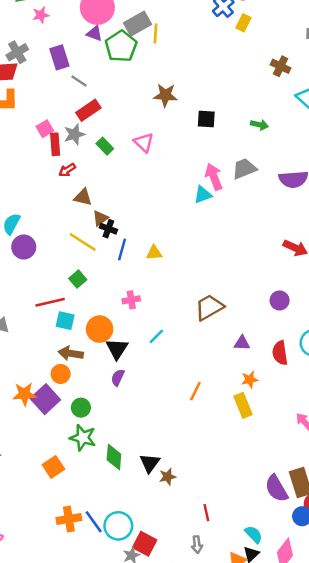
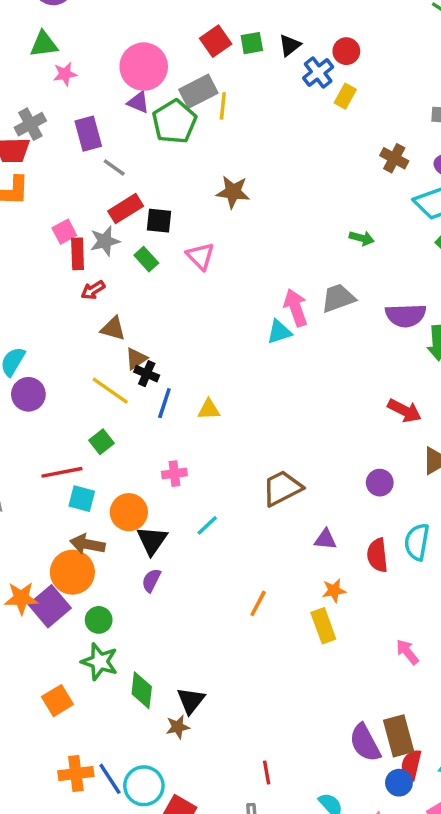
black square: (206, 119) -> (159, 221), moved
orange circle: (61, 374) -> (72, 572), size x1.6
brown star: (168, 477) -> (178, 727), moved

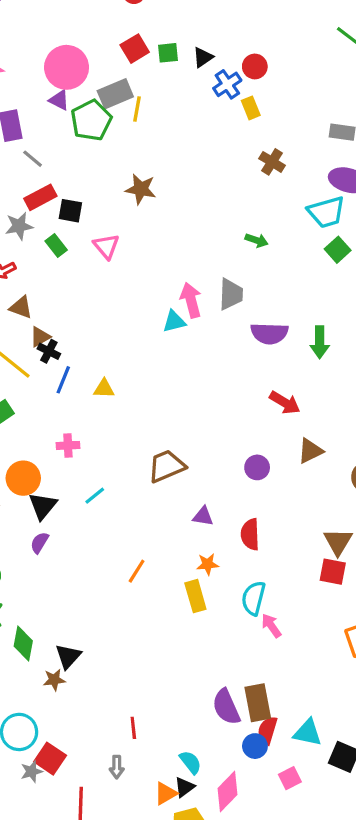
yellow rectangle: (345, 96) -> (251, 108), turned -55
brown cross: (394, 158) -> (272, 162), moved
gray trapezoid: (338, 298) -> (231, 294), turned 108
purple semicircle: (406, 315) -> (269, 333), moved
cyan semicircle: (417, 542) -> (253, 598), moved

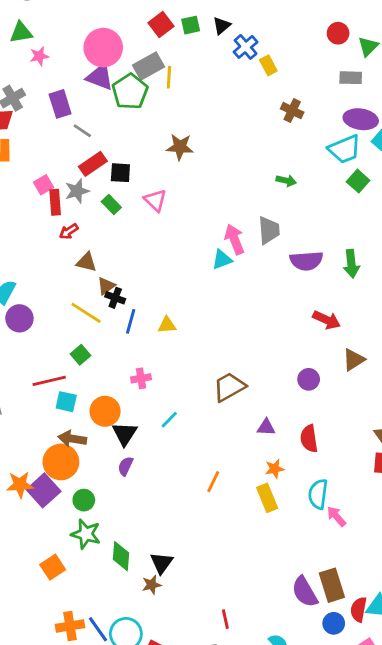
red circle: (255, 66) -> (338, 33), moved
purple triangle: (59, 100) -> (100, 77), size x1.5
red semicircle: (267, 730) -> (359, 609), moved

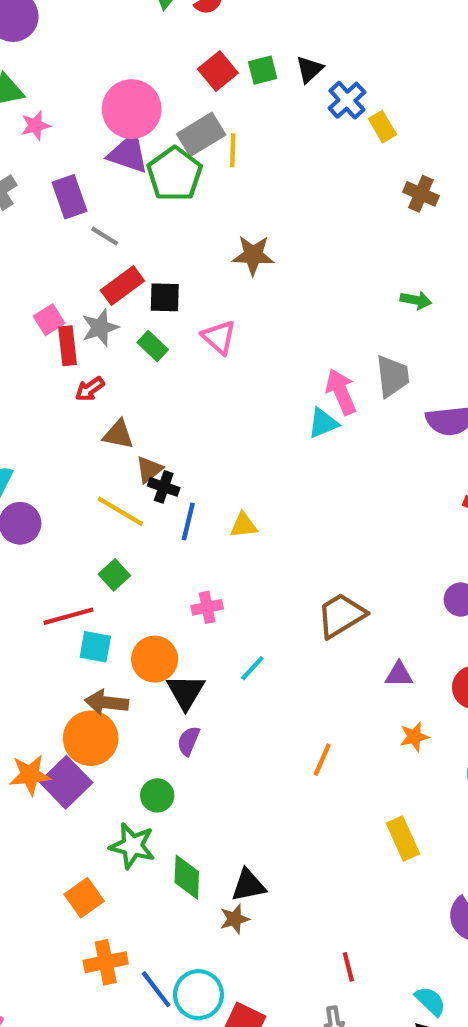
yellow rectangle: (267, 498) -> (403, 838), moved
green circle: (84, 500) -> (157, 795), moved
black triangle: (161, 563) -> (248, 885), turned 45
orange cross: (70, 626) -> (106, 962), moved

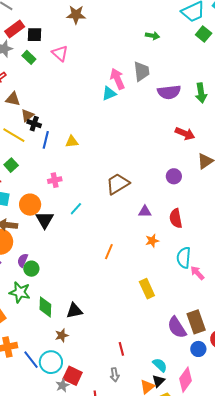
purple semicircle: (189, 741) -> (23, 260), moved
brown star: (235, 919) -> (62, 335), moved

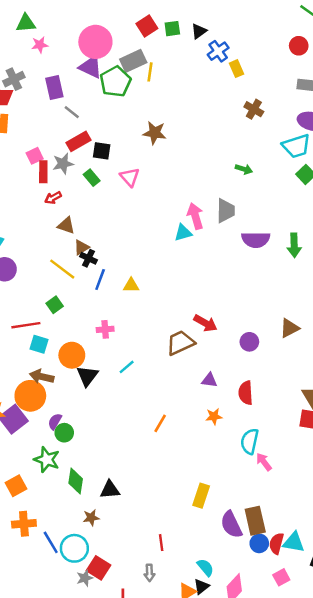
red arrow: (185, 134) -> (205, 323), moved
yellow rectangle: (147, 289) -> (201, 496), moved, turned 36
blue circle: (198, 349) -> (259, 543), moved

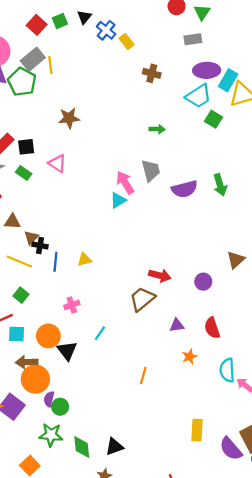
orange circle: (30, 396) -> (35, 379), moved

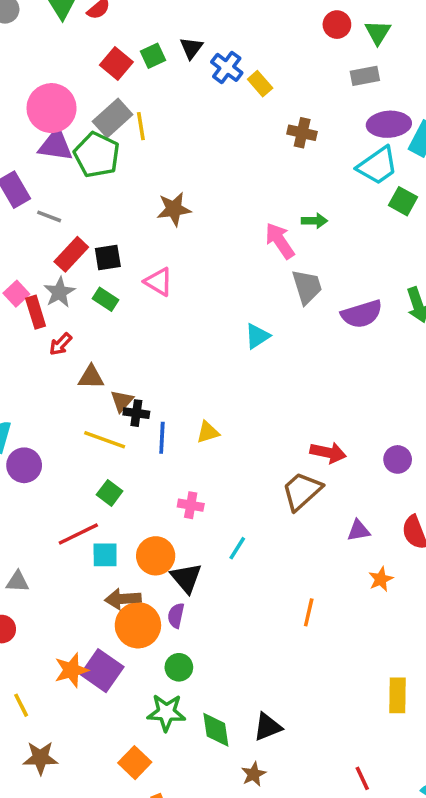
pink arrow: (125, 183) -> (280, 241), moved
pink cross: (72, 305) -> (191, 505), turned 32
purple semicircle: (49, 399) -> (176, 616), moved

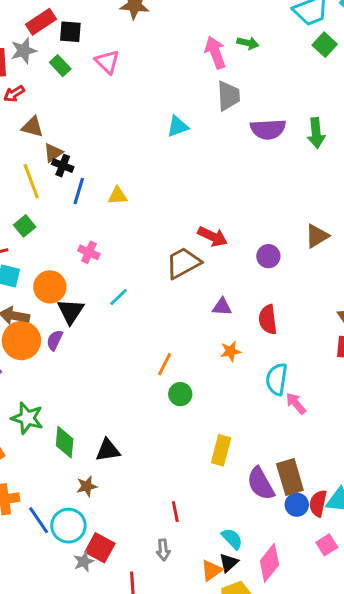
yellow line: (105, 440) -> (31, 181), turned 36
green circle: (179, 667) -> (180, 394), moved

